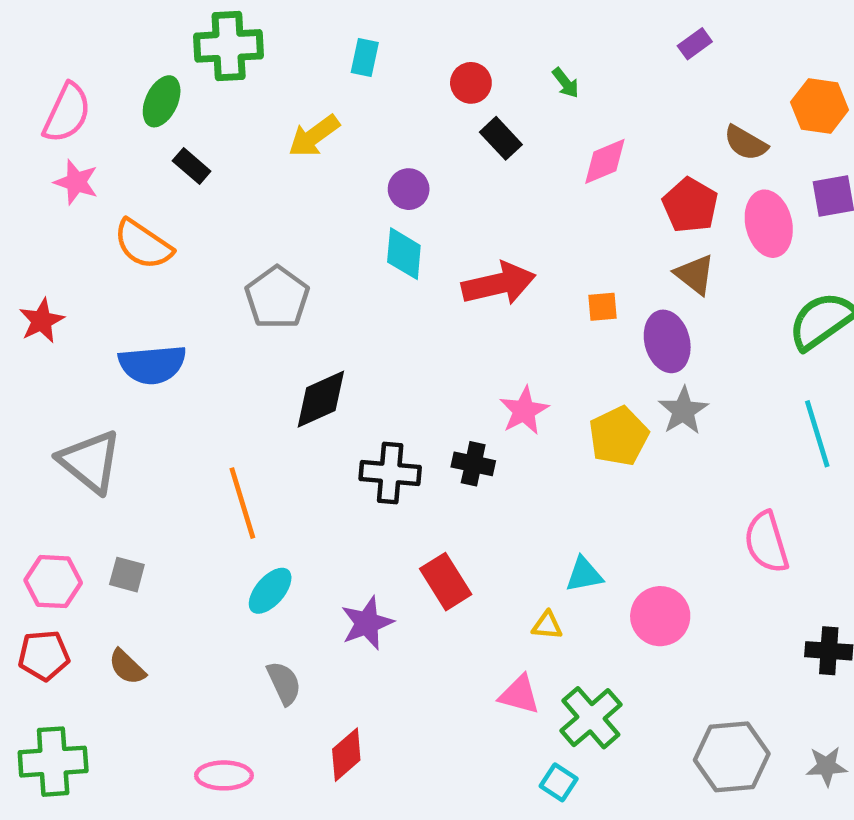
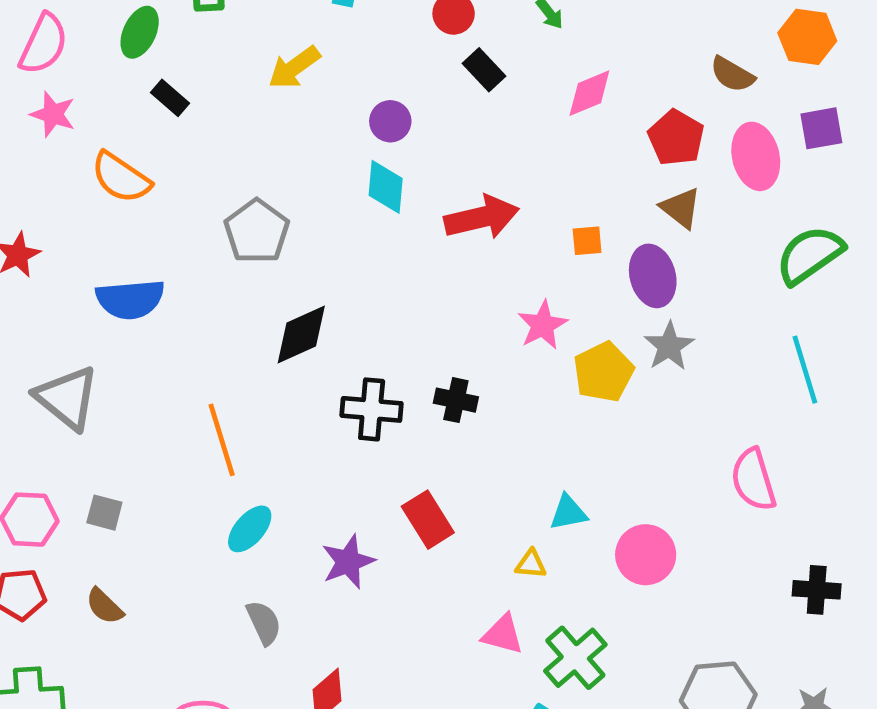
pink star: (524, 411) -> (543, 325), moved

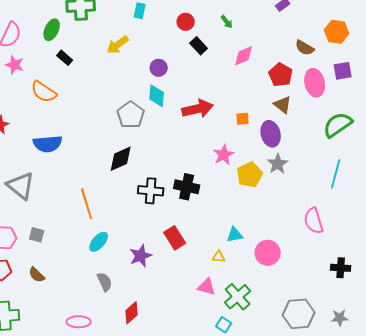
gray pentagon: (257, 231) -> (131, 115), moved
cyan line: (805, 370) -> (336, 174), turned 32
black cross: (456, 400) -> (187, 187), size x1.4

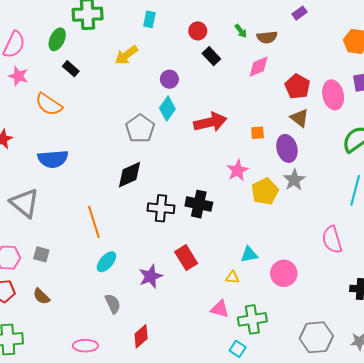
brown semicircle: (305, 48) -> (267, 37), moved, turned -36
cyan diamond: (157, 96) -> (167, 109), turned 30
green cross: (238, 297) -> (252, 319), turned 32

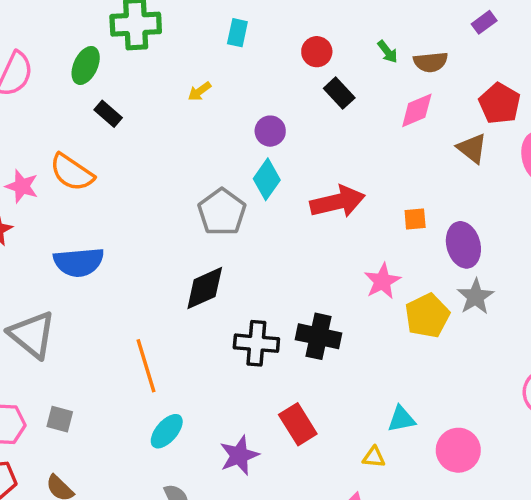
yellow arrow: (126, 55) -> (199, 91), size x0.6
pink star: (18, 76) -> (22, 186), moved
red pentagon: (297, 87) -> (500, 103), moved
brown triangle: (300, 118) -> (472, 148), moved

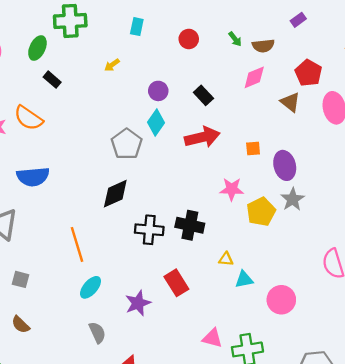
black rectangle: (339, 93) -> (203, 95), moved
pink star: (382, 281) -> (232, 189), turned 30
yellow triangle: (374, 457) -> (226, 259), moved

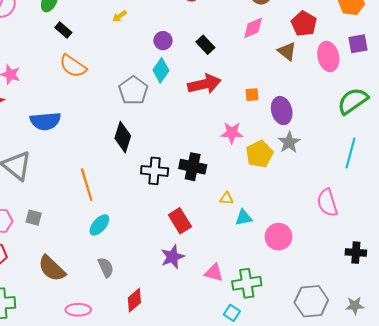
orange semicircle: (28, 118) -> (73, 66), moved
black diamond: (115, 194) -> (123, 137), turned -48
purple star: (138, 303) -> (173, 257), moved
brown semicircle: (21, 325) -> (52, 268), moved, size x1.6

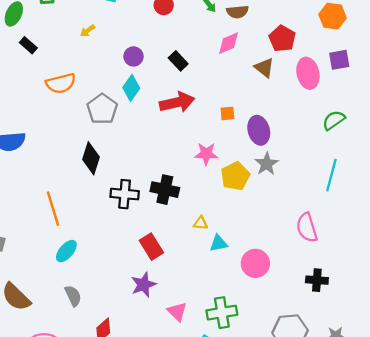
orange semicircle: (73, 66) -> (61, 83), moved, turned -48
green semicircle: (353, 101) -> (334, 120), size x0.7
black cross: (356, 253) -> (317, 280), moved
pink triangle: (214, 273) -> (177, 311), moved, turned 30

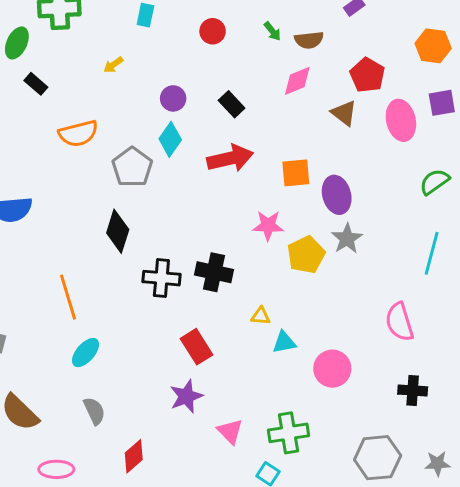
orange square: (227, 113) -> (296, 173), size x1.5

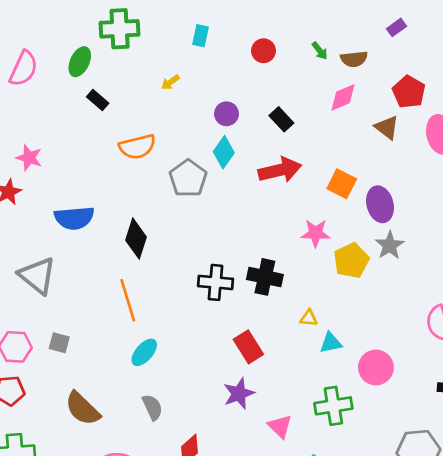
orange square: (296, 173) -> (342, 184), turned 32
black diamond: (118, 231) -> (136, 239), moved
green cross: (288, 433) -> (333, 406), moved

